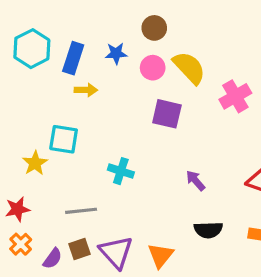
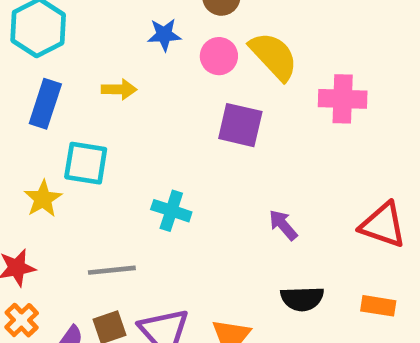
blue rectangle: (73, 58) -> (45, 104), moved
pink cross: (235, 96) -> (343, 99), turned 32

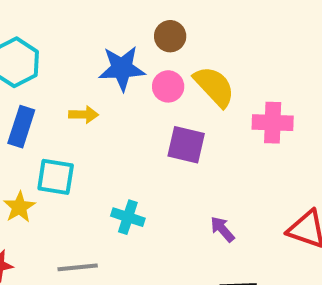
blue star: (164, 35) -> (122, 68), size x1.6

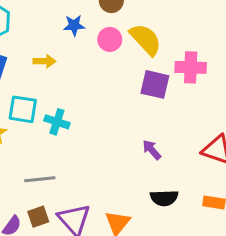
blue star: (122, 68) -> (74, 25), size x0.6
purple square: (186, 145) -> (155, 84), moved
cyan cross: (128, 217) -> (57, 122), moved

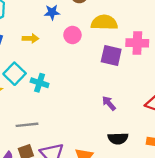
pink circle: (110, 39) -> (72, 35), moved
yellow semicircle: (146, 39) -> (104, 23), turned -45
cyan square: (23, 109) -> (15, 74), turned 35

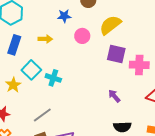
yellow semicircle: (104, 23) -> (110, 25), turned -40
pink cross: (137, 43) -> (139, 65), moved
gray line: (27, 125) -> (42, 115), turned -30

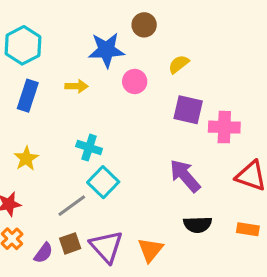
blue star: (64, 16) -> (106, 50), size x1.6
yellow semicircle: (110, 25) -> (179, 64), size x0.6
cyan square: (31, 70) -> (103, 182), moved
purple arrow: (114, 96) -> (185, 176), size x1.6

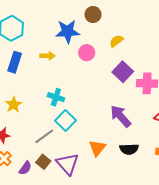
purple square: (188, 110) -> (123, 72), turned 30
brown square: (70, 243) -> (43, 162), turned -32
orange triangle: (150, 250) -> (97, 148), moved

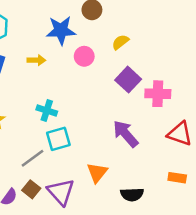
cyan square: (65, 120) -> (58, 139), turned 30
black semicircle: (129, 149) -> (132, 194), moved

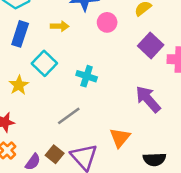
cyan cross: (47, 111) -> (87, 76), moved
cyan square: (58, 139) -> (44, 63), moved, turned -30
gray line: (33, 158) -> (69, 116), moved

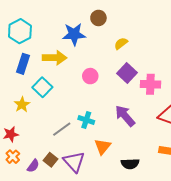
pink circle: (107, 22) -> (90, 76), moved
yellow arrow: (60, 26) -> (55, 58), size x1.6
cyan cross: (87, 76) -> (86, 120), moved

